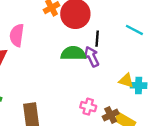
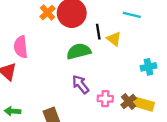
purple arrow: (92, 57) -> (80, 84), moved
yellow triangle: (126, 81) -> (114, 39), moved, turned 35

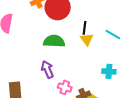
cyan line: (132, 15) -> (113, 35), moved
black line: (98, 32) -> (85, 28), moved

